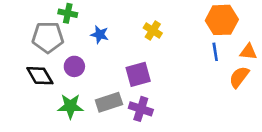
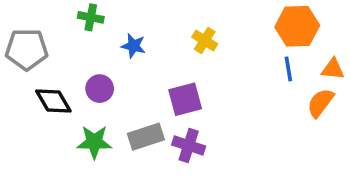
gray pentagon: (48, 37) -> (27, 49), moved

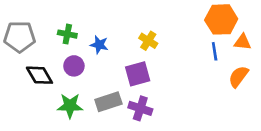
green cross: (91, 17) -> (67, 34), moved
yellow cross: (205, 40) -> (148, 41), moved
blue star: (133, 46) -> (99, 45), moved
orange triangle: (333, 69) -> (242, 42), moved

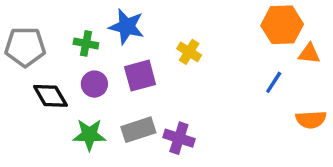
blue star: (99, 45) -> (127, 27), moved, size x1.5
blue line: (215, 51) -> (274, 82), moved, turned 42
purple square: (138, 74) -> (140, 76), moved
orange semicircle: (238, 77) -> (311, 120), moved, turned -130

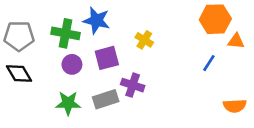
green cross: (86, 43) -> (65, 33), size x1.5
black diamond: (50, 96) -> (19, 73), moved
orange semicircle: (311, 120) -> (235, 106), moved
purple cross: (179, 138) -> (133, 85), moved

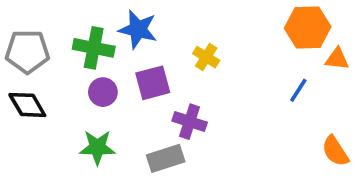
gray rectangle: (106, 99) -> (166, 158), moved
orange semicircle: (235, 106) -> (335, 151), turned 60

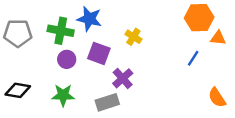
purple square: (153, 83) -> (99, 53), turned 35
black diamond: (27, 105) -> (18, 90), moved, turned -50
purple cross: (190, 122) -> (123, 78), turned 30

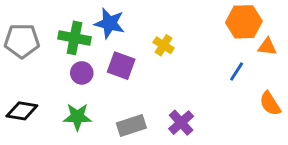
purple cross: (123, 78) -> (181, 123), moved
orange semicircle: (217, 98) -> (270, 104), moved

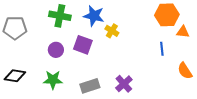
blue star: (110, 23) -> (94, 16), moved
green cross: (74, 38) -> (60, 16), moved
blue line: (237, 71) -> (162, 49), turned -40

